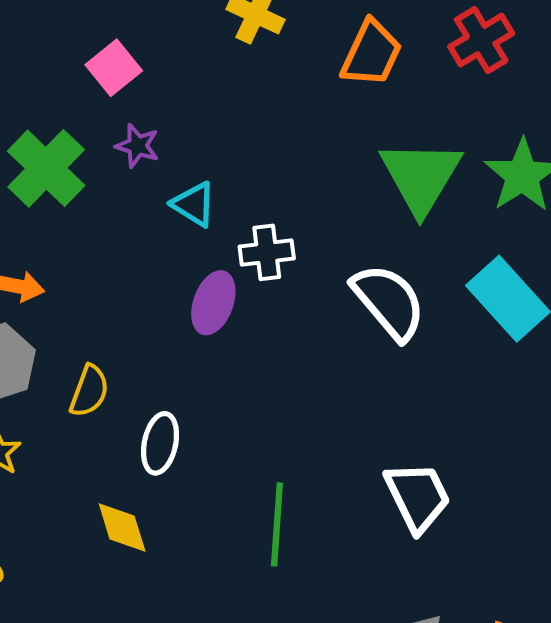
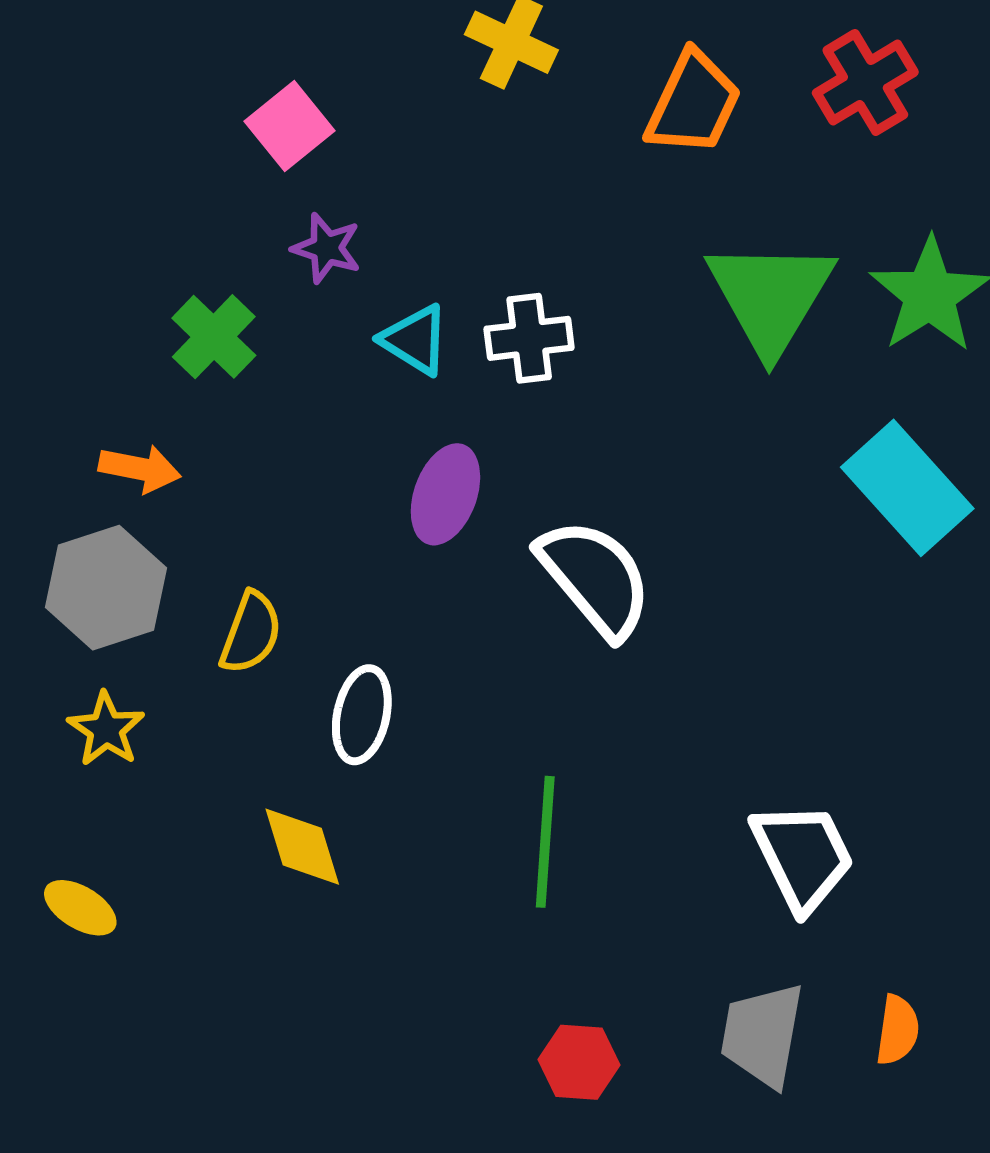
green cross: (46, 168) -> (214, 337), moved, size x0.7
white cross: (267, 252) -> (529, 338), moved
white semicircle: (389, 302) -> (595, 578), moved
white trapezoid: (418, 497) -> (803, 856), moved

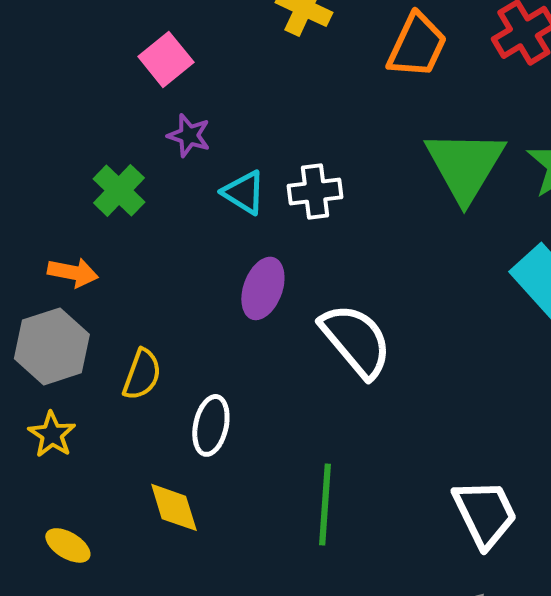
yellow ellipse: (80, 908) -> (68, 545), moved

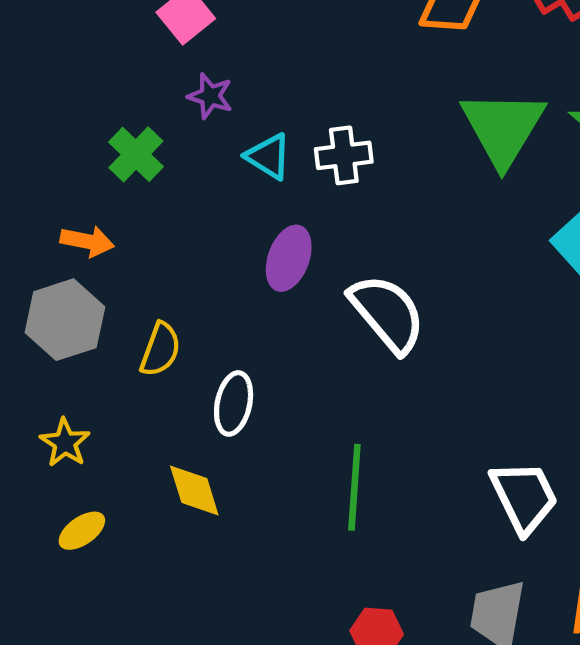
yellow star: (52, 434) -> (65, 443), moved
yellow ellipse: (68, 545) -> (82, 531), turned -66

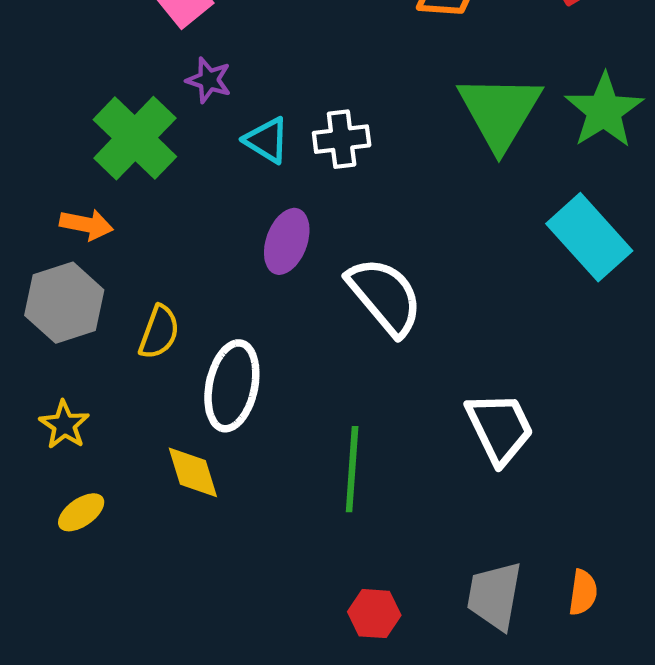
green cross: (136, 154) -> (135, 138), size x1.5
white ellipse: (234, 403) -> (232, 386), size x1.4
white trapezoid: (524, 497) -> (500, 428), moved

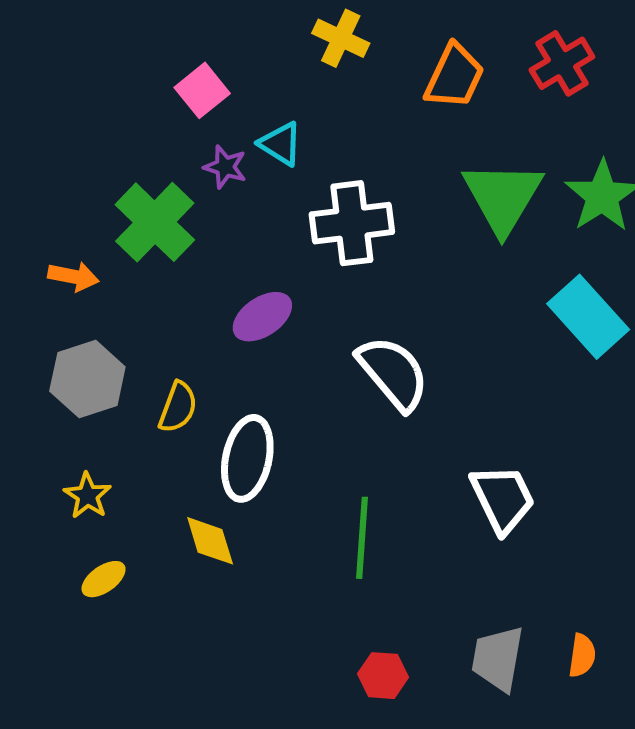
white cross: (342, 139) -> (352, 223), size x1.5
cyan triangle: (267, 140) -> (280, 144), moved
orange arrow: (86, 225) -> (73, 276), moved
purple ellipse: (287, 241) -> (262, 317), moved, turned 36

